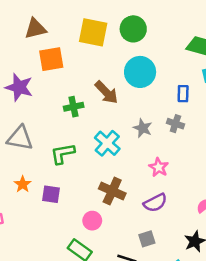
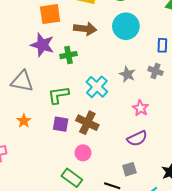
purple star: (19, 87) -> (42, 45), moved
brown arrow: (106, 92) -> (85, 29), moved, turned -40
brown cross: (112, 191) -> (87, 123), moved
purple square: (51, 194) -> (61, 124), moved

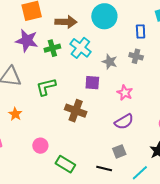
cyan cross: (97, 87) -> (80, 48), moved
purple square: (61, 124) -> (92, 83), moved
pink circle: (83, 153) -> (40, 146), moved

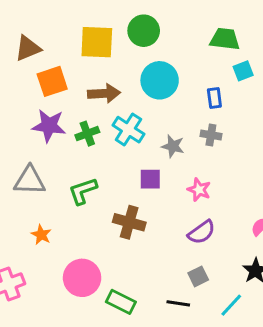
pink circle: (40, 146) -> (82, 278), size x1.6

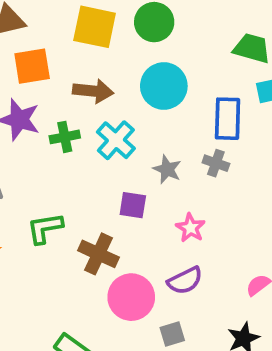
blue rectangle: (214, 98) -> (228, 119), size x1.6
green L-shape: (83, 191) -> (45, 228), moved
pink circle: (82, 278) -> (131, 297), moved

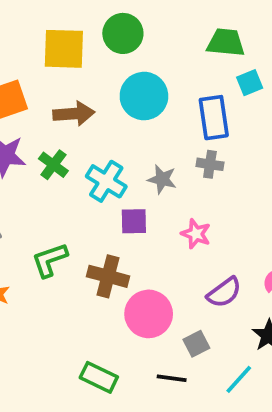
green cross: (65, 137) -> (53, 165), turned -32
cyan cross: (116, 140) -> (106, 181), moved
purple semicircle: (185, 281) -> (224, 292), moved

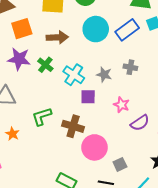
blue rectangle: (214, 118) -> (127, 30), moved, turned 60
purple semicircle: (224, 292) -> (140, 123), moved

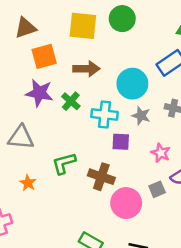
cyan circle: (96, 29) -> (132, 84), moved
cyan cross: (74, 75) -> (105, 114), turned -30
gray square: (120, 164) -> (157, 189), moved

